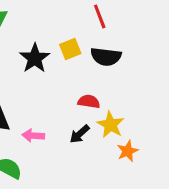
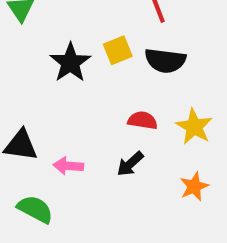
yellow star: (111, 125) -> (194, 127), moved

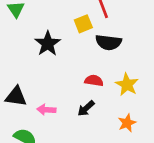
yellow square: (118, 50) -> (83, 24), moved

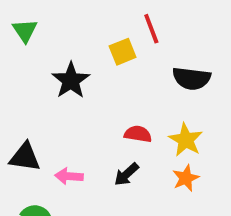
black semicircle: (108, 42) -> (192, 79), moved
orange star: (127, 123) -> (186, 178), moved

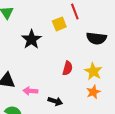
red semicircle: (138, 134) -> (68, 68), turned 96
black arrow: (126, 174) -> (55, 101), moved, turned -120

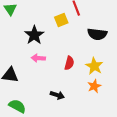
pink arrow: (30, 91) -> (38, 58), moved

